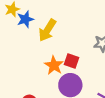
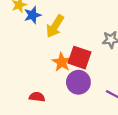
red square: (71, 61) -> (80, 58), size x1.5

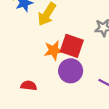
orange star: (62, 62) -> (54, 50), turned 30

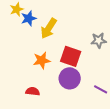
orange star: (54, 50) -> (42, 60), moved

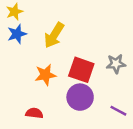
blue star: (29, 18) -> (17, 34), moved
gray star: (99, 40) -> (116, 64), moved

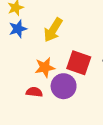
purple circle: (80, 97) -> (64, 86), moved
red semicircle: (34, 113) -> (34, 92), moved

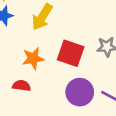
purple circle: (64, 86) -> (80, 92), moved

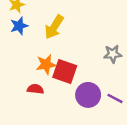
red square: (71, 53) -> (65, 71), moved

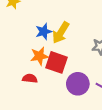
blue star: (19, 26) -> (44, 32), moved
yellow arrow: (54, 27) -> (61, 33), moved

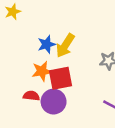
red square: (57, 62) -> (61, 78), turned -30
purple circle: (78, 84) -> (54, 102), moved

